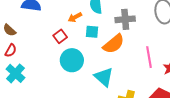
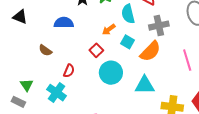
cyan square: (92, 32) -> (128, 42), turned 32
red semicircle: (11, 51) -> (69, 71), moved
cyan triangle: (104, 77) -> (145, 85), turned -35

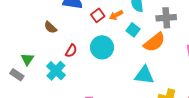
red square: (96, 50) -> (98, 15), moved
cyan circle: (111, 73) -> (102, 47), moved

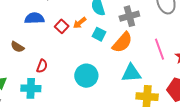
cyan circle: (102, 47) -> (86, 76), moved
cyan cross: (56, 71) -> (31, 88), turned -30
cyan triangle: (144, 75) -> (131, 73), moved

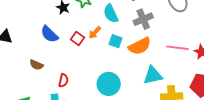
blue semicircle: (34, 18) -> (49, 34), turned -126
orange semicircle: (122, 42) -> (140, 46), turned 30
pink line: (160, 49) -> (178, 48), turned -55

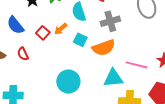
pink line: (178, 48) -> (137, 65), moved
red semicircle: (63, 80) -> (23, 54), moved, turned 136

